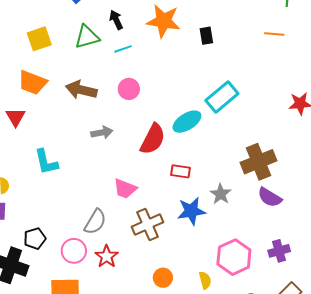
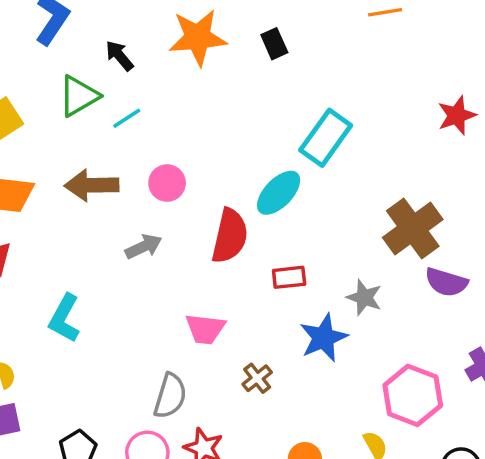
cyan line: (123, 49) -> (127, 118), moved
pink circle: (129, 89) -> (167, 183), moved
cyan L-shape: (46, 162) -> (64, 318), turned 56
brown cross: (147, 224) -> (257, 378), size x0.6

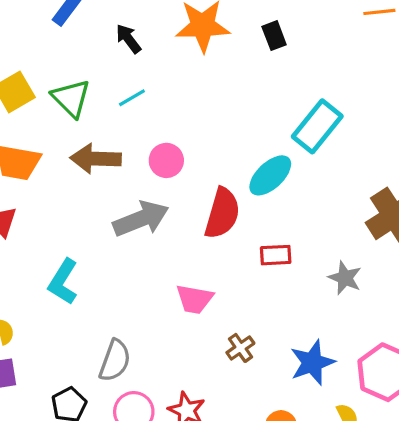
green triangle: (79, 96) -> (71, 98), moved, turned -48
gray arrow: (144, 247) -> (141, 219), size x1.6
blue star: (324, 338) -> (312, 363), moved
gray semicircle: (170, 396) -> (115, 361), moved

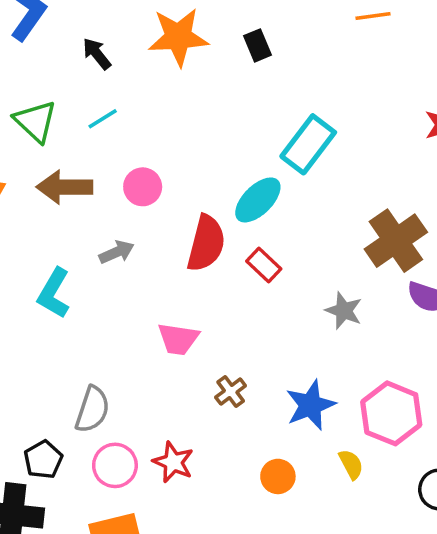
gray arrow: (141, 219) -> (117, 252), size x0.6
red rectangle: (276, 255) -> (264, 265), moved, turned 48
cyan L-shape: (63, 282) -> (54, 293), moved

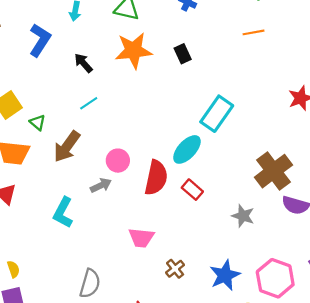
green triangle: (35, 121) -> (38, 122), moved, size x0.6
brown arrow: (65, 187) -> (67, 147), turned -52
pink circle: (143, 187) -> (118, 161), moved

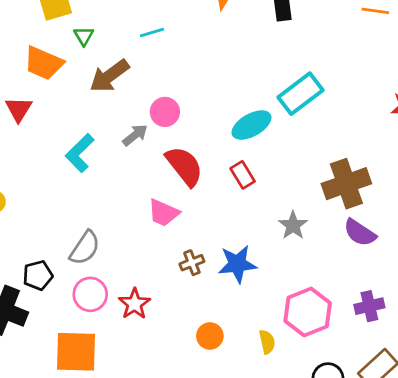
red semicircle: (156, 178) -> (184, 166), moved, turned -68
gray arrow: (101, 185) -> (135, 135), turned -30
blue star: (225, 275) -> (237, 264), moved

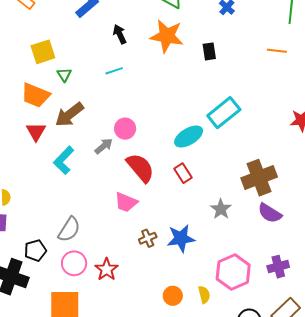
brown arrow: (109, 76) -> (69, 115), moved
red triangle: (19, 109) -> (36, 132), moved
orange circle: (210, 336) -> (173, 296), moved

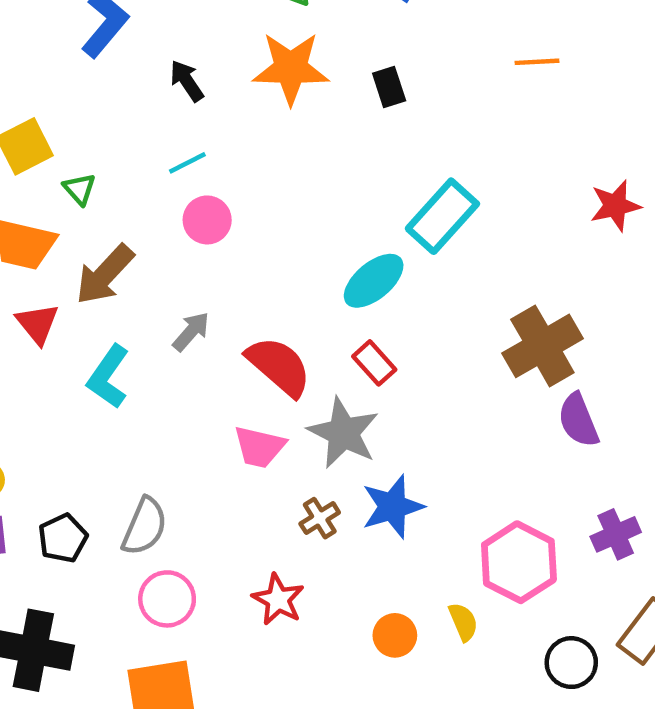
pink circle: (125, 129) -> (207, 220), moved
gray star: (221, 209) -> (343, 433), moved, size x1.5
purple semicircle: (270, 213) -> (578, 420), turned 45
black pentagon: (35, 250) -> (63, 538), moved
red star: (107, 269) -> (278, 599), moved

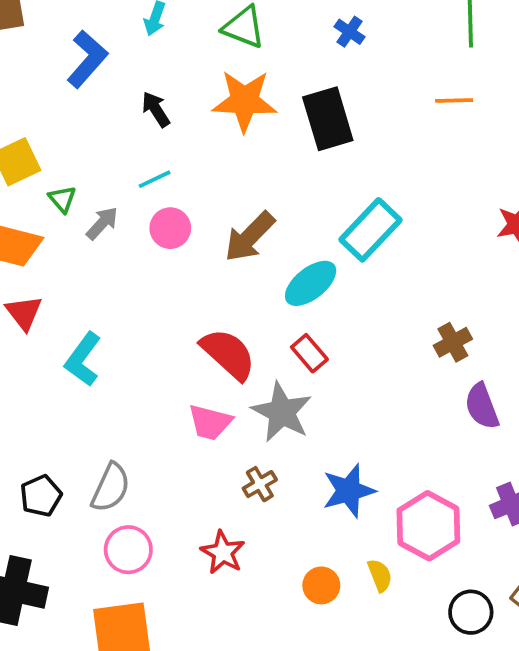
black rectangle: (389, 87) -> (328, 119), size x1.8
brown arrow: (105, 275) -> (250, 237), moved
gray arrow: (191, 332) -> (102, 223), moved
brown cross: (542, 346) -> (453, 342), size x0.6
blue star: (393, 507) -> (349, 491), moved

